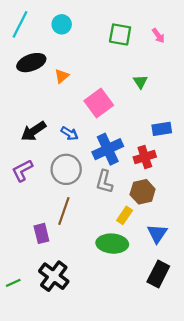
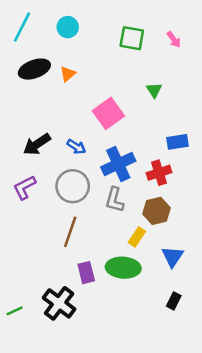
orange triangle: (62, 76) -> (68, 74), moved
purple rectangle: (41, 233) -> (86, 273), moved
black rectangle: (158, 274) -> (174, 301), size x0.6

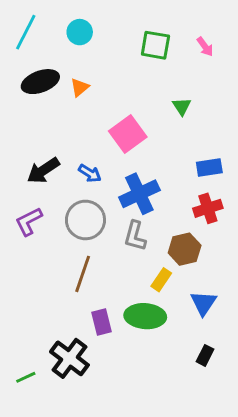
red cross: (159, 173) -> (208, 208), moved
green line: (15, 311) -> (26, 377), moved

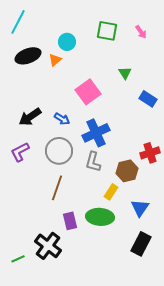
cyan circle: (80, 32) -> (67, 42), moved
blue rectangle: (209, 168) -> (148, 99), moved, turned 42
red cross: (208, 208) -> (150, 153), moved
black rectangle: (205, 355) -> (141, 244), size x1.6

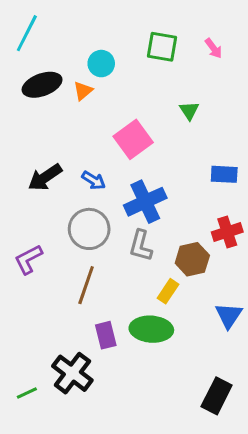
blue rectangle: (148, 99) -> (224, 174), moved, turned -30
purple L-shape: (20, 152) -> (28, 259), moved
blue triangle: (140, 208) -> (229, 315), moved
black rectangle: (141, 244) -> (217, 396), moved

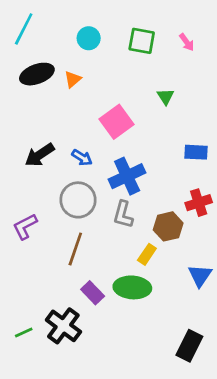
cyan circle: (101, 64) -> (89, 38), moved
purple rectangle: (106, 335) -> (93, 293), turned -30
green line: (27, 393) -> (24, 332), moved

